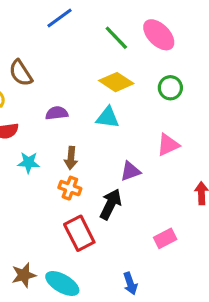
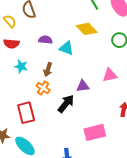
cyan triangle: (108, 117) -> (66, 48), moved
red rectangle: (79, 233) -> (26, 113), moved
pink rectangle: (165, 238) -> (95, 132), size x1.5

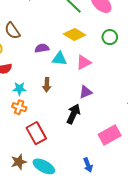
purple semicircle: (45, 40) -> (42, 48), moved
pink triangle: (110, 75) -> (84, 62), moved
orange cross: (43, 88) -> (19, 107), moved

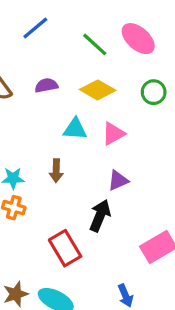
purple semicircle: (42, 48) -> (46, 85), moved
red rectangle: (36, 133) -> (65, 248), moved

